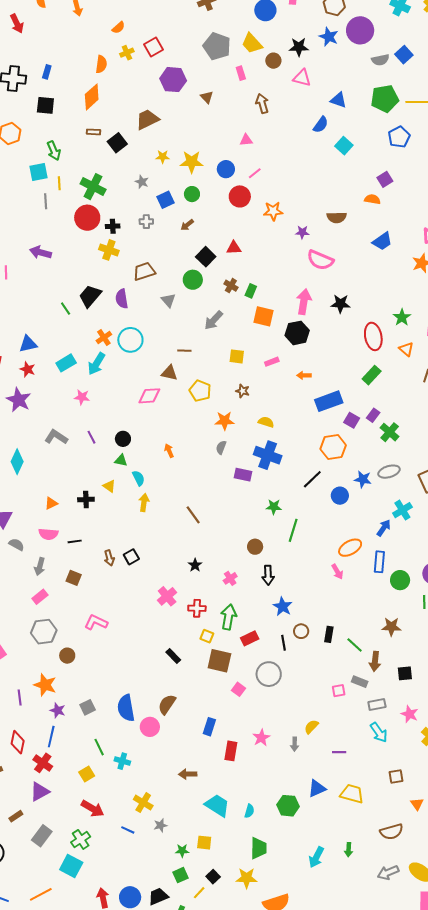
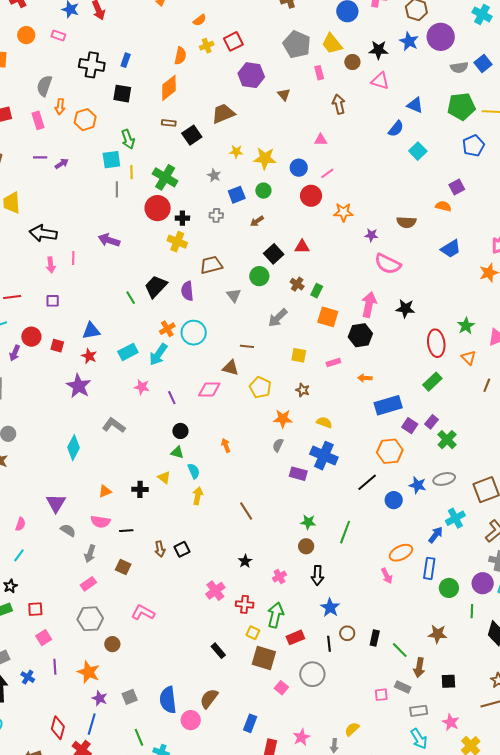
purple line: (91, 437) -> (172, 398), moved
green star: (274, 507) -> (308, 522), moved
purple line: (20, 698) -> (55, 667), moved

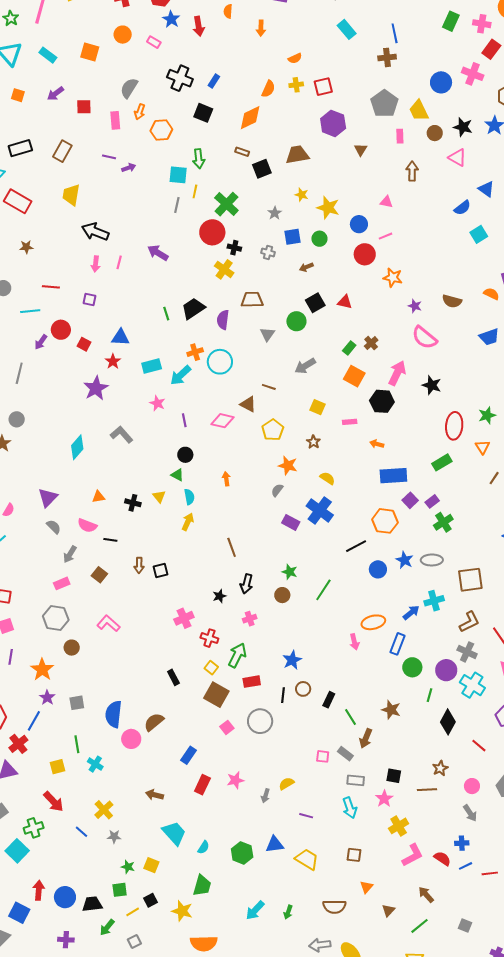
brown cross: (297, 284) -> (371, 343), moved
black arrow: (317, 575) -> (247, 584), moved
black square: (448, 681) -> (394, 776), moved

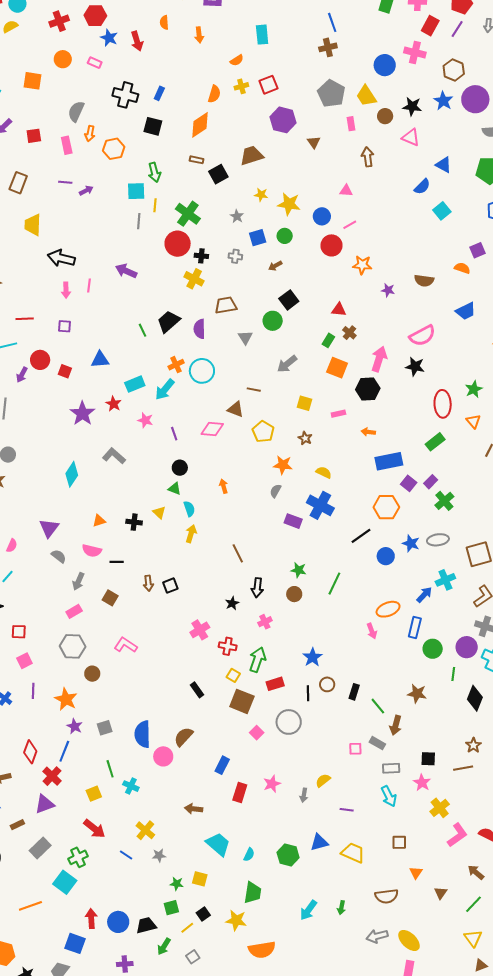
cyan rectangle: (347, 29) -> (262, 35), moved, turned 42
red triangle: (345, 302) -> (339, 310), moved
pink semicircle: (424, 338) -> (422, 336), moved, turned -60
red star: (113, 361) -> (114, 404), moved

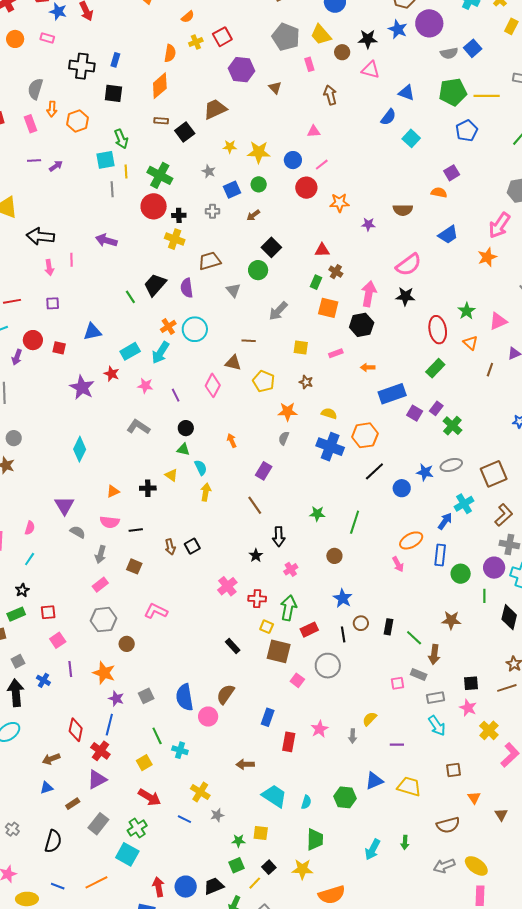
pink diamond: (212, 429) -> (213, 385), turned -60
gray L-shape: (114, 456) -> (138, 427), moved
orange hexagon: (386, 507) -> (365, 435), moved
purple rectangle: (293, 521) -> (264, 471), moved, turned -72
brown circle: (294, 594) -> (334, 556), moved

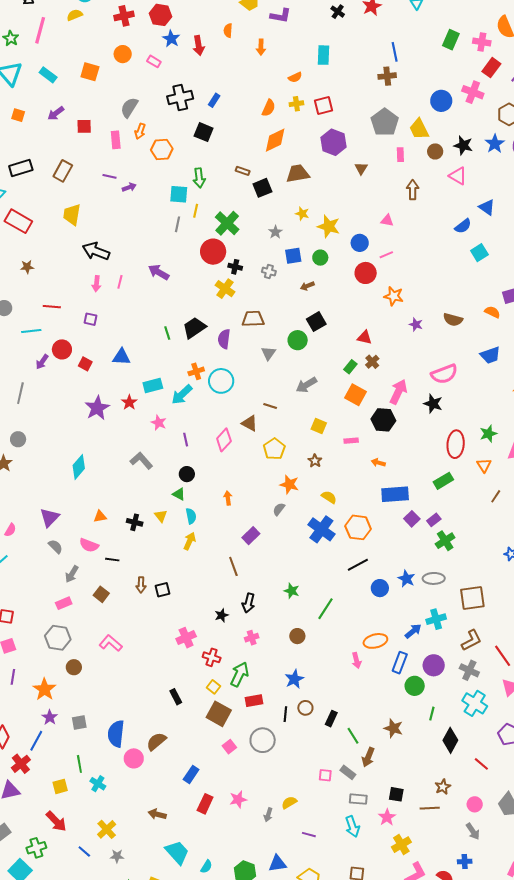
black cross: (82, 66) -> (180, 97), turned -35
orange diamond: (160, 86) -> (275, 140), moved
purple circle: (494, 568) -> (434, 665), moved

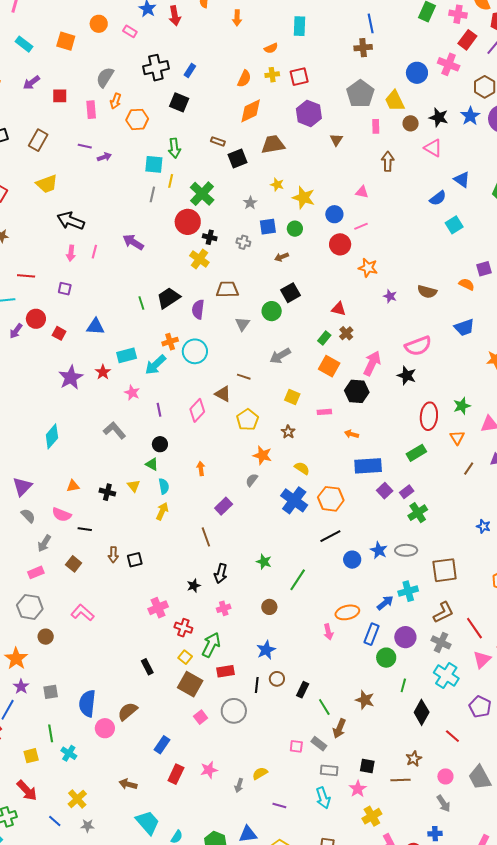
yellow trapezoid: (72, 215) -> (47, 184), turned -120

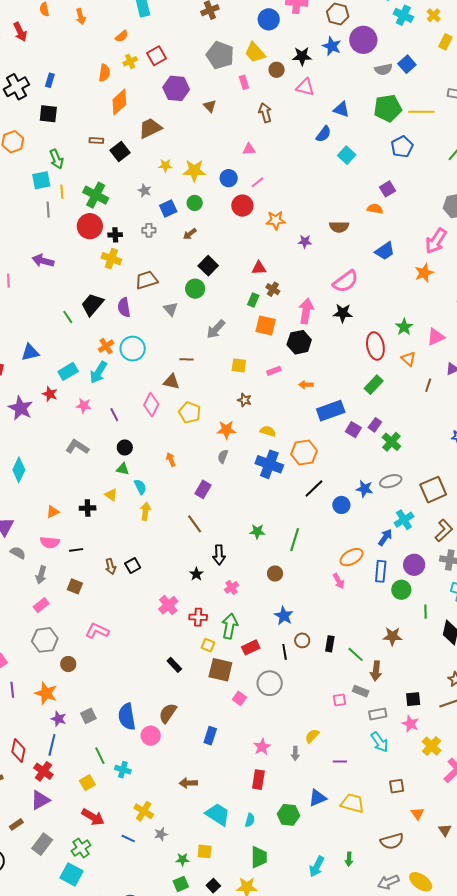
yellow pentagon: (247, 420) -> (190, 412), moved
red rectangle: (176, 774) -> (258, 780), moved

